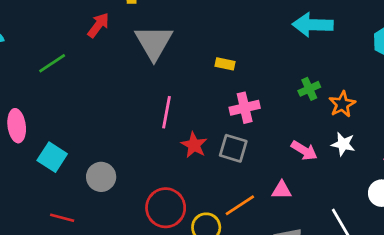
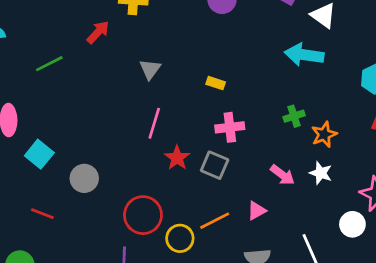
gray triangle: (154, 42) -> (150, 69), moved, size x0.6
pink triangle: (282, 190) -> (257, 211), turned -36

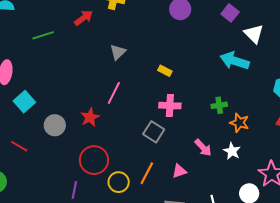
orange star: (324, 134) -> (239, 123), turned 30
red star: (177, 158) -> (90, 117), moved
orange line: (215, 221) -> (147, 173), turned -45

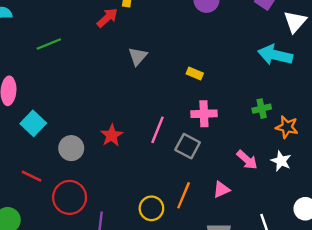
red arrow: (84, 18) -> (107, 18), moved
white triangle: (254, 34) -> (295, 22), turned 30
pink line: (114, 93) -> (158, 130), moved
red circle: (94, 160) -> (70, 197), moved

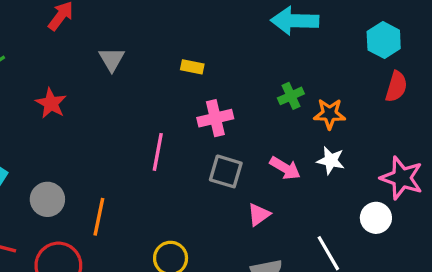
red star: (112, 135) -> (51, 103), moved
gray square: (188, 146) -> (226, 171), moved
orange line: (184, 195) -> (99, 217), moved

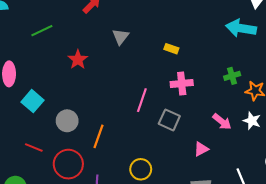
gray square: (226, 171) -> (169, 120), moved

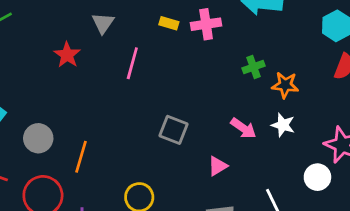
yellow rectangle: (171, 49) -> (169, 23), moved
red star: (78, 60) -> (67, 55), moved
pink cross: (182, 83) -> (206, 24), moved
pink line: (142, 100) -> (132, 63), moved

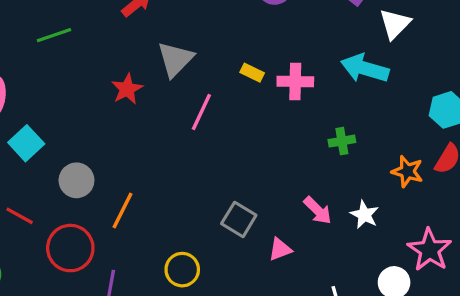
gray triangle: (103, 23) -> (175, 59), size x1.4
orange star: (285, 85) -> (407, 171), moved
gray square: (174, 130) -> (239, 219), moved

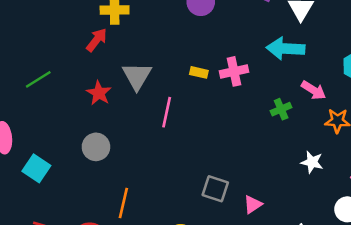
red star: (127, 89) -> (99, 93), moved
gray circle: (76, 180) -> (96, 147), moved
pink arrow: (318, 210) -> (314, 90), moved

